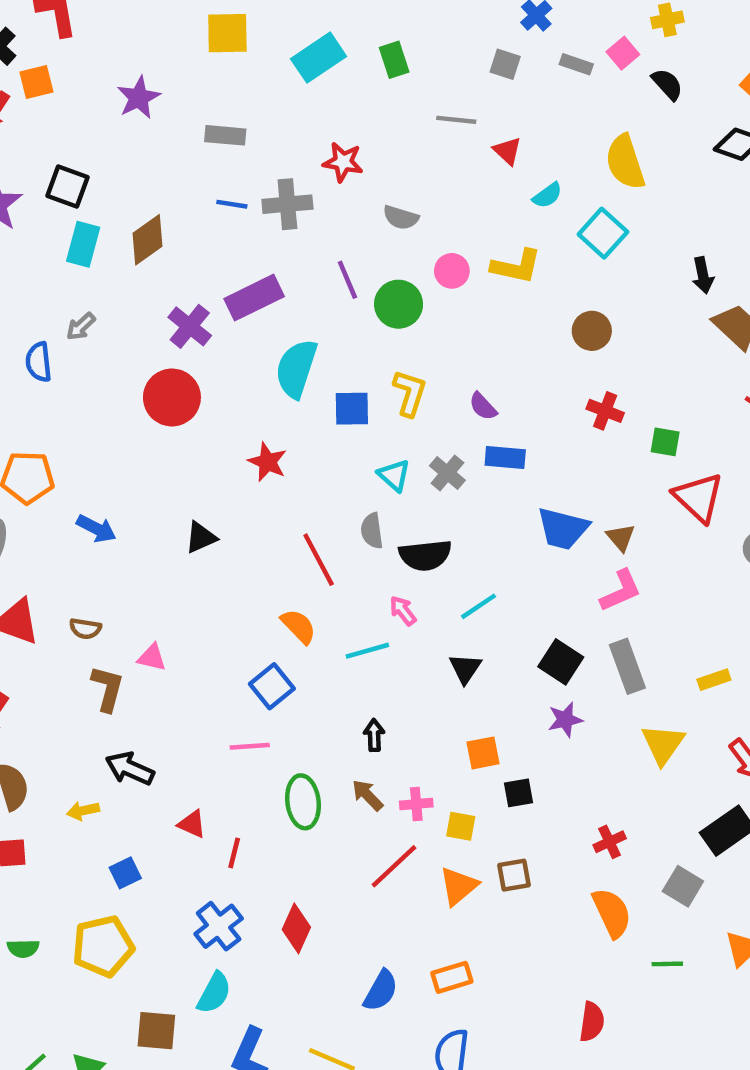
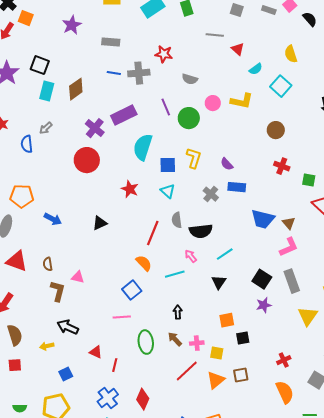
orange square: (36, 82) -> (26, 18), turned 35
yellow semicircle: (625, 162) -> (291, 54), size x0.7
cyan triangle: (394, 475) -> (168, 191), moved
red line: (319, 560) -> (153, 233), turned 50
brown semicircle: (85, 629) -> (48, 264), turned 72

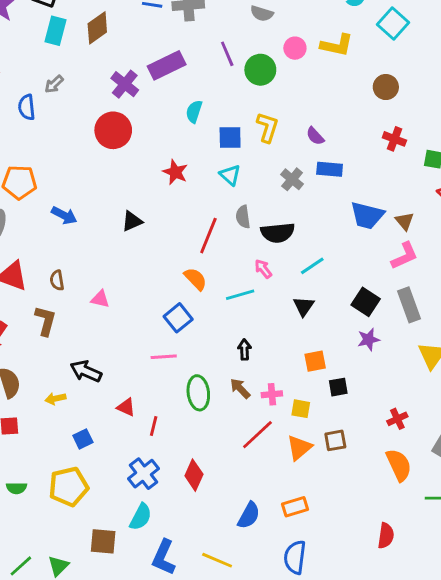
cyan semicircle: (143, 147) -> (194, 112), size x0.6
brown L-shape: (58, 291) -> (45, 321), moved

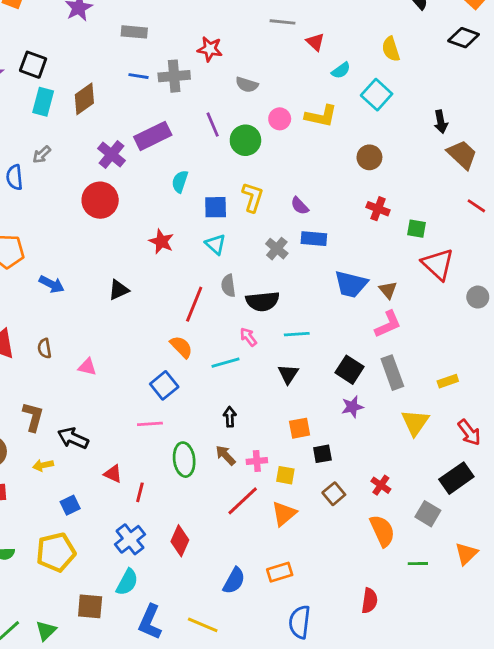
cyan line: (312, 266) -> (297, 334), turned 30
brown L-shape: (45, 321) -> (33, 417), moved
red cross: (397, 419) -> (381, 485), turned -30
brown square: (335, 440) -> (334, 494), moved, turned -30
blue semicircle: (295, 557) -> (300, 622), moved

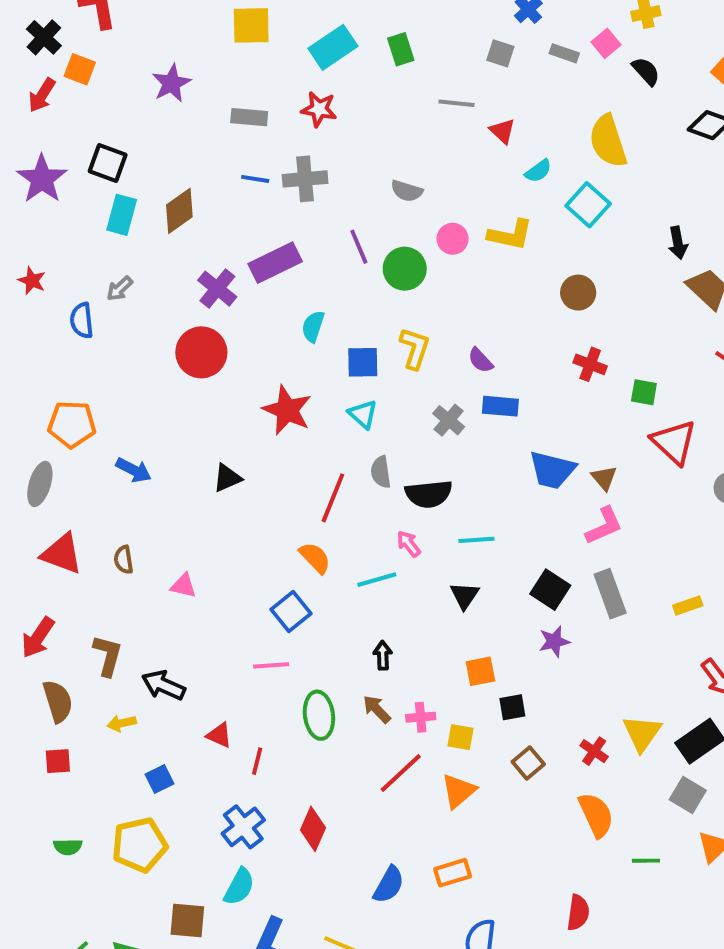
red star: (210, 49) -> (319, 109), moved
yellow semicircle: (391, 49) -> (608, 141), size x1.5
red star: (161, 241) -> (287, 410), size x1.4
yellow triangle: (415, 422) -> (642, 733), moved
gray square: (428, 514) -> (688, 795), moved

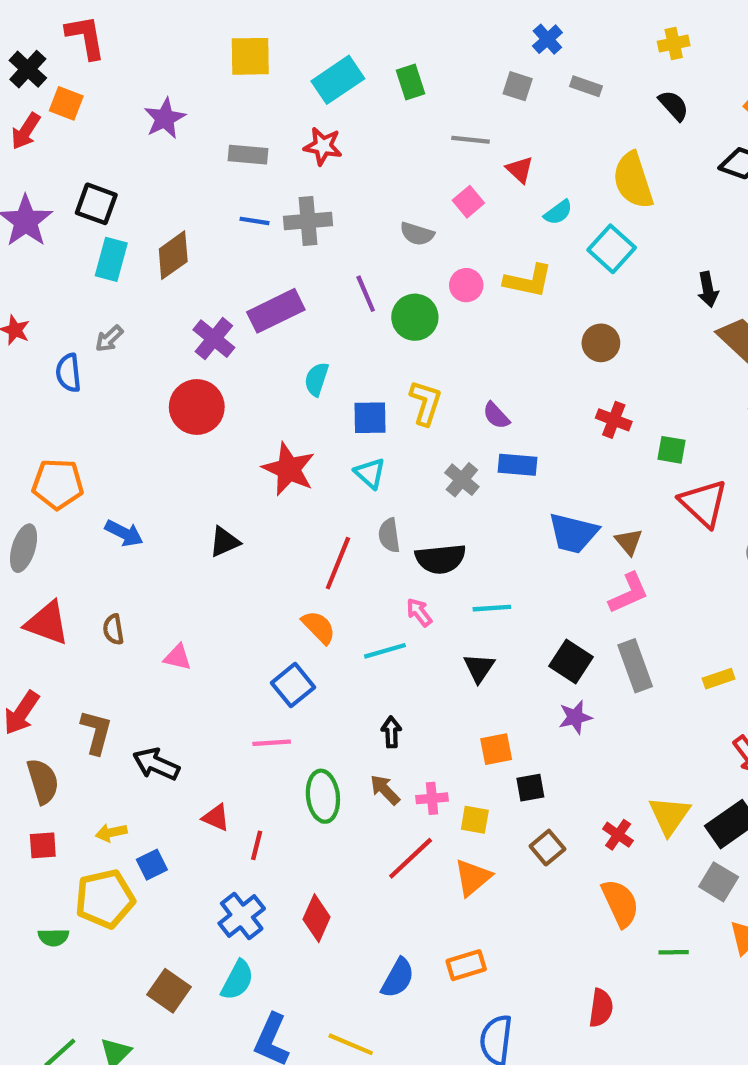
pink square: (606, 43) -> (468, 202), moved
yellow arrow: (122, 723) -> (111, 833), moved
yellow pentagon: (140, 845) -> (105, 899), moved
brown square: (187, 921) -> (169, 991), moved, turned 30

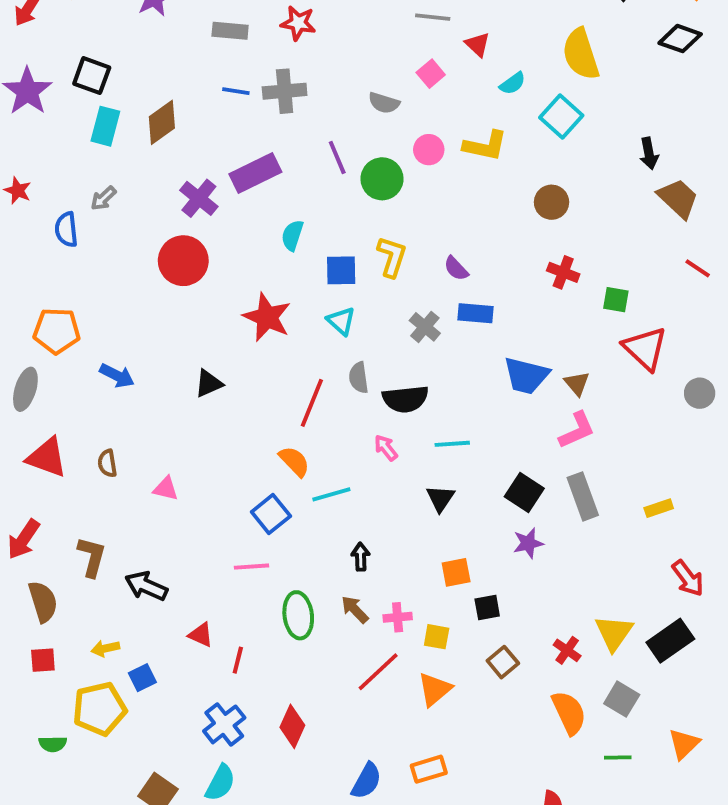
cyan line: (385, 651) -> (331, 494), moved
gray square: (719, 882) -> (622, 699), moved

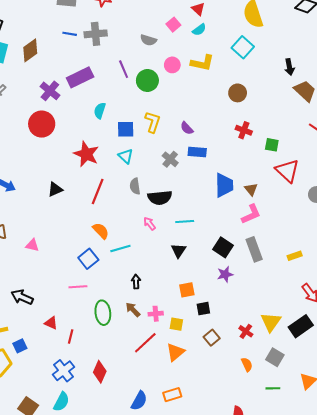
cyan semicircle: (513, 83) -> (199, 30), moved
blue trapezoid: (526, 376) -> (224, 185), turned -105
red line: (312, 403) -> (98, 191), moved
orange semicircle: (569, 713) -> (247, 364), size x0.6

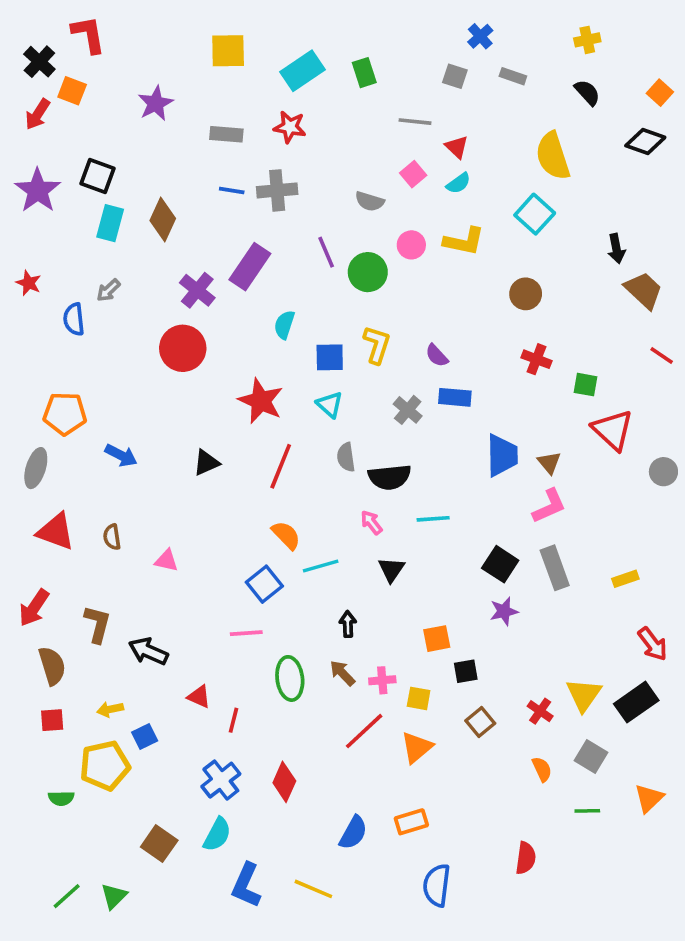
brown diamond: (30, 50) -> (163, 220), turned -30
purple rectangle: (80, 77) -> (250, 267), turned -30
black triangle: (178, 250) -> (391, 570), moved

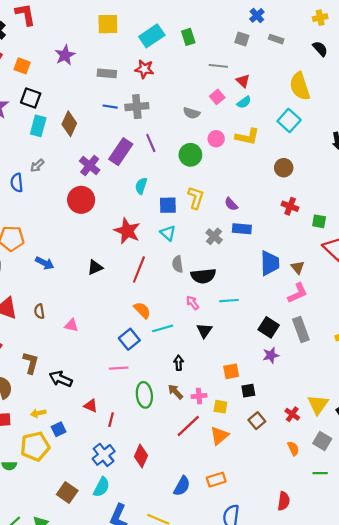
orange square: (72, 91) -> (22, 66), moved
purple line: (326, 252) -> (151, 143), moved

